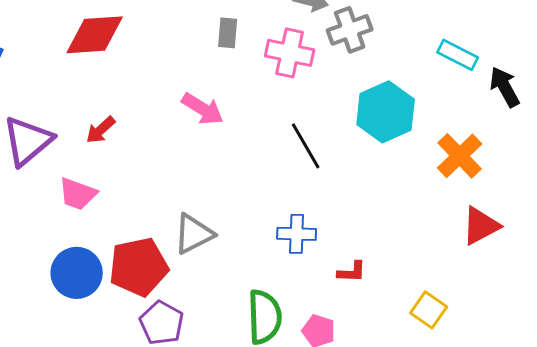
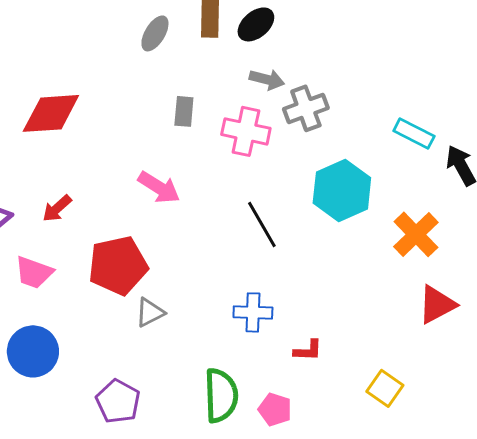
gray triangle: (194, 234) -> (150, 312), size x0.7
red pentagon: (139, 267) -> (118, 265), moved

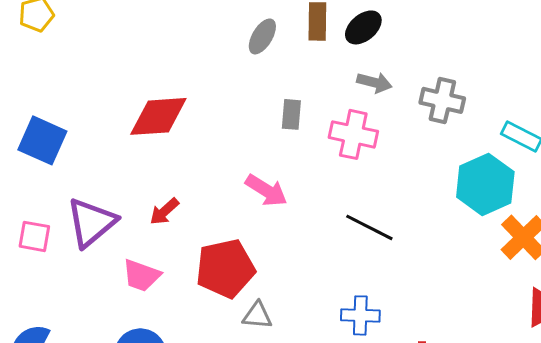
gray cross: (306, 108) -> (442, 100), moved, turned 33
cyan hexagon: (342, 190) -> (485, 184), moved
black line: (262, 224) -> (369, 227), turned -33
gray triangle: (150, 312) -> (257, 315), turned 32

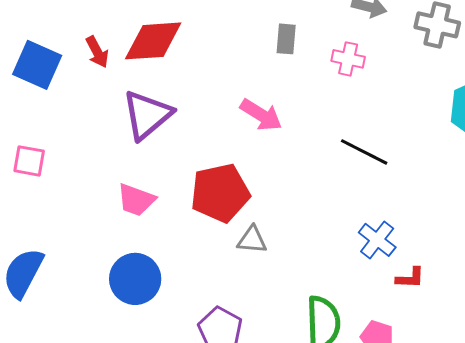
pink cross: (353, 134) -> (348, 59), size x0.7
red arrow: (164, 211) -> (97, 52), moved, turned -76
purple triangle: (91, 222) -> (147, 115), moved
blue cross: (360, 315) -> (377, 240), moved, turned 36

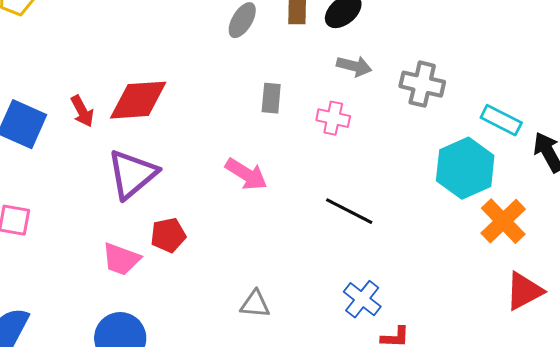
red pentagon: (220, 193) -> (168, 235), moved, size x0.6
gray triangle: (252, 240) -> (255, 304), moved

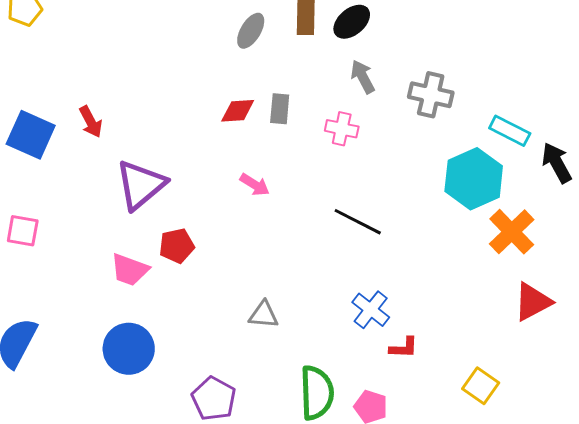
gray arrow: (354, 66) -> (363, 77), turned -132
red diamond: (138, 100) -> (238, 111), moved, size x0.6
pink arrow: (246, 174) -> (255, 185), size x0.7

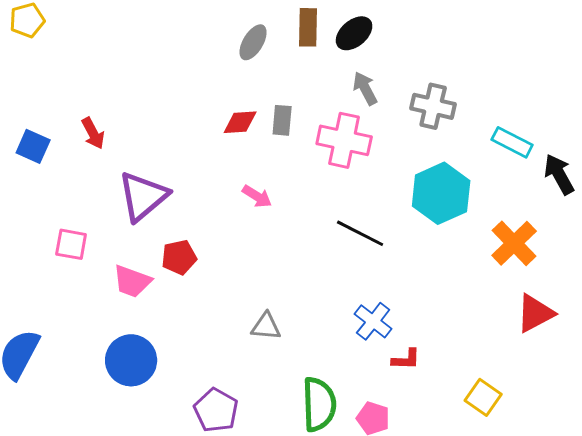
pink cross: (342, 129) -> (344, 140), size x1.6
blue square: (31, 135) -> (33, 146), size x0.7
cyan hexagon: (474, 179) -> (441, 193), moved
pink square: (23, 231) -> (71, 244), moved

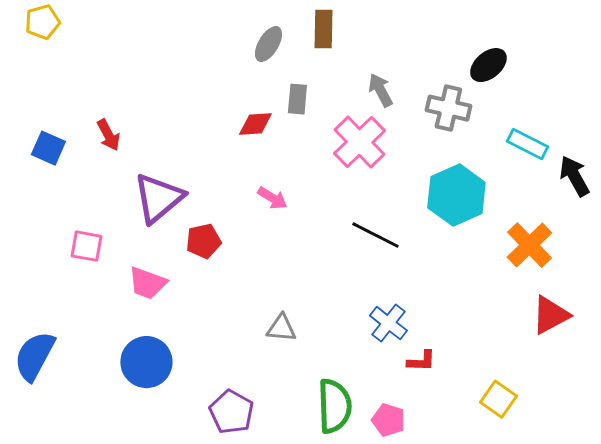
black ellipse: (354, 33) -> (488, 65), moved
gray rectangle: (282, 120) -> (297, 99), moved
pink cross: (344, 140) -> (359, 142), turned 34
red pentagon: (179, 257) -> (203, 241), moved

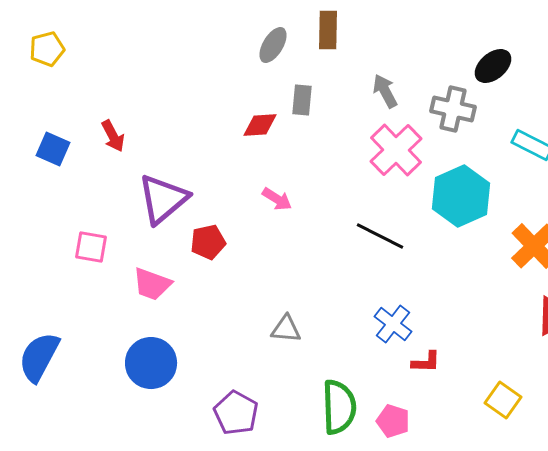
yellow pentagon: (42, 22) -> (47, 49), moved
pink cross: (359, 142) -> (396, 150), moved

